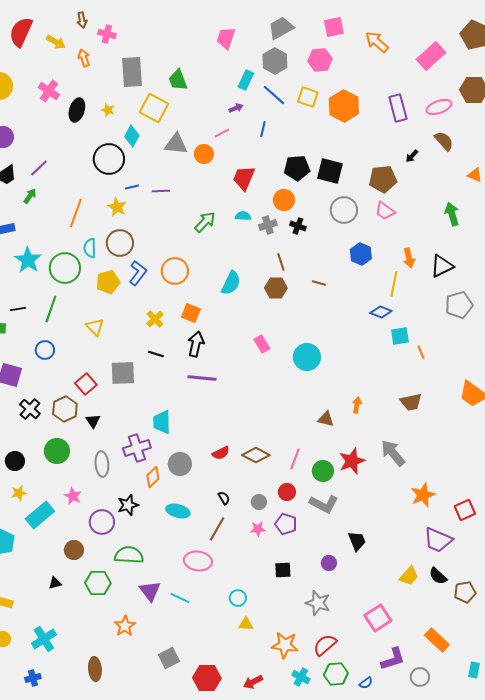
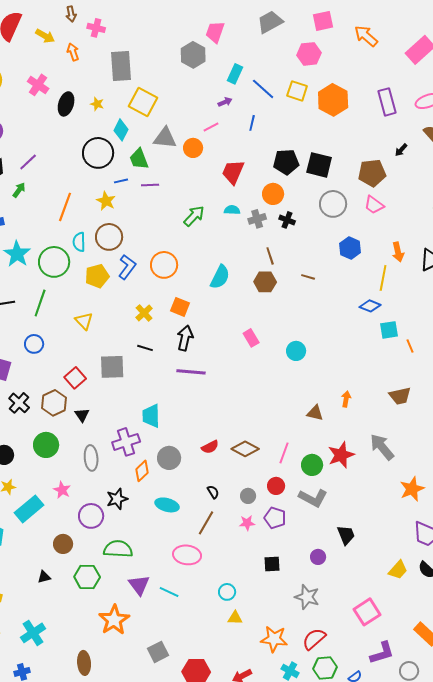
gray hexagon: (275, 61) -> (193, 55), moved
green trapezoid: (178, 80) -> (139, 159), moved
cyan circle: (307, 357) -> (296, 351), size x0.7
orange star: (125, 626) -> (114, 620), size x1.4

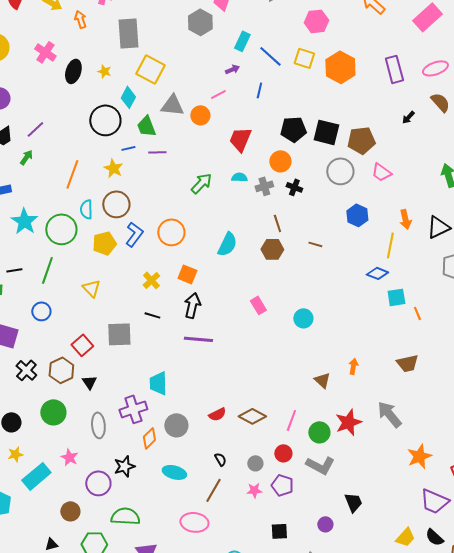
brown pentagon: (372, 173) -> (361, 140), moved
brown triangle: (315, 413) -> (322, 380), turned 30

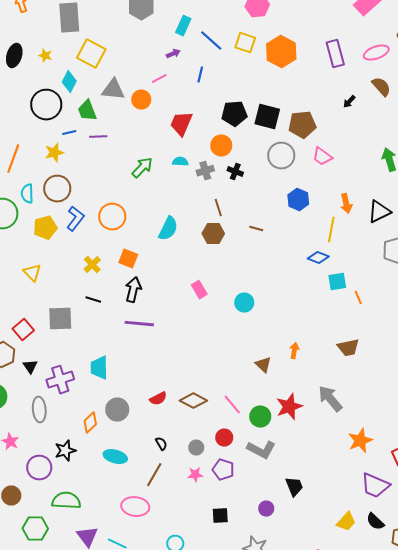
yellow star: (113, 168) -> (54, 153), turned 30
purple cross: (133, 409) -> (60, 380), moved
pink line: (291, 420) -> (232, 405), turned -60

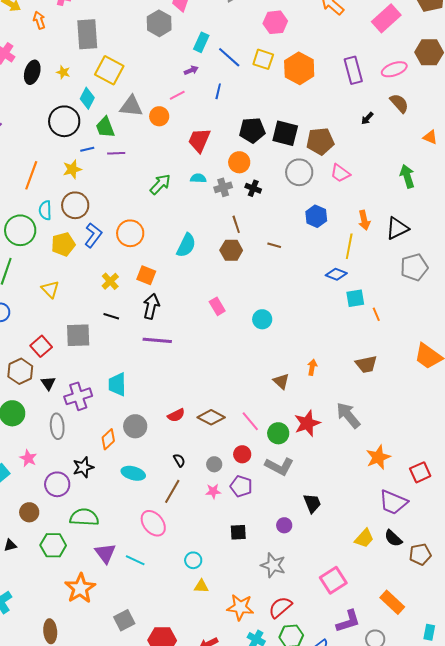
pink ellipse: (135, 507) -> (153, 523), turned 44

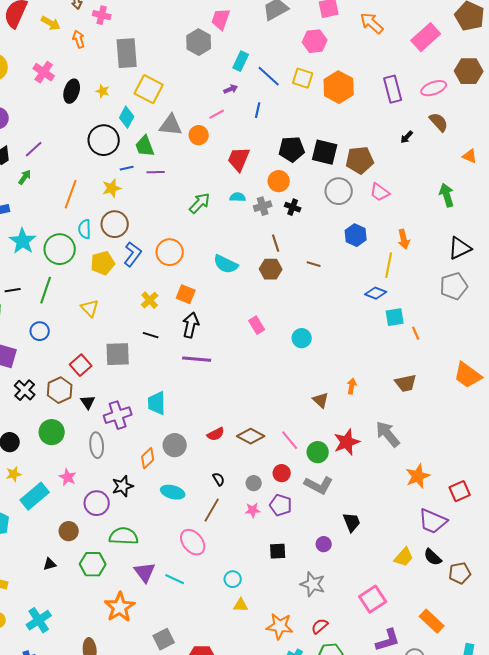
black triangle: (397, 228) -> (460, 248), moved
cyan semicircle: (186, 245) -> (226, 264), turned 90
red semicircle: (280, 607) -> (320, 626), size x0.7

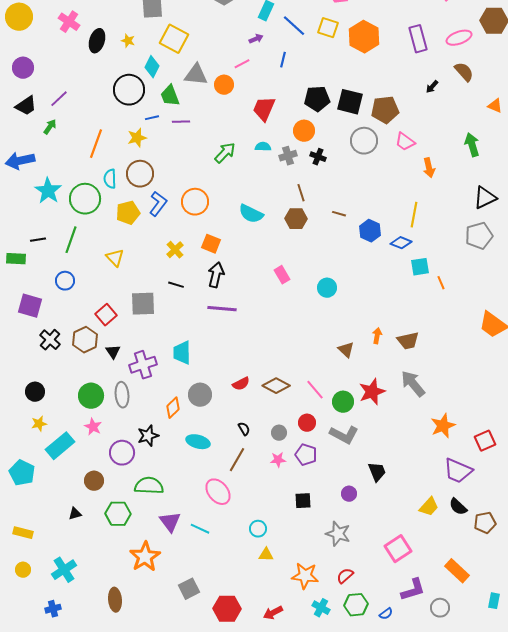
blue hexagon: (356, 235) -> (370, 231), moved
orange arrow: (404, 239) -> (429, 168), moved
brown trapezoid: (406, 383) -> (408, 341), moved
green circle: (52, 432) -> (91, 396), moved

